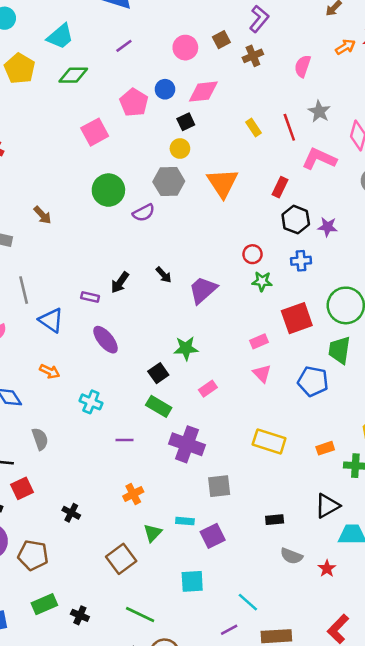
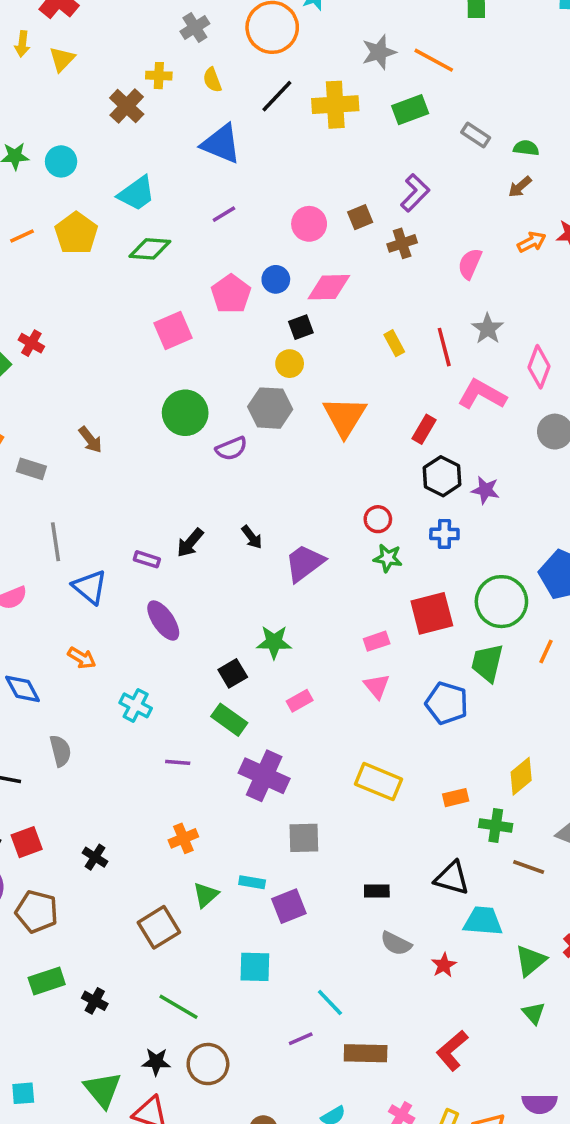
red square: (22, 488) -> (27, 842), moved
black triangle: (327, 506) -> (452, 878), turned 40

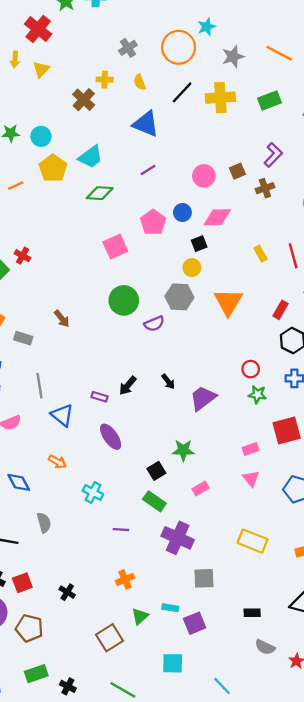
gray star: (379, 52) -> (233, 57), moved
orange line: (434, 60) -> (279, 53), moved
yellow pentagon: (76, 233) -> (53, 168), moved

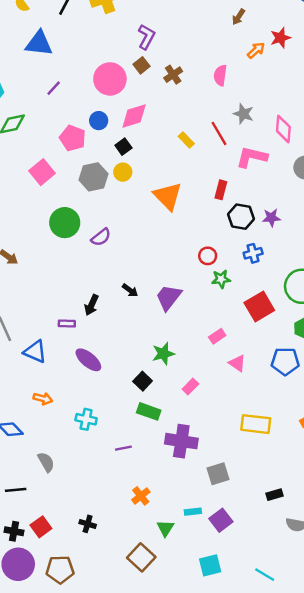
purple L-shape: (273, 155) -> (146, 37), moved
pink circle: (204, 176) -> (110, 79), size x1.4
gray hexagon: (179, 297) -> (93, 177), moved
pink rectangle: (250, 449) -> (217, 336), moved

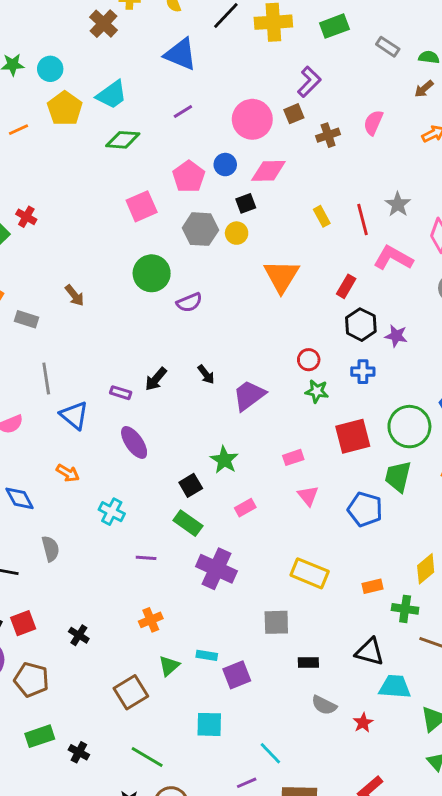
pink semicircle: (220, 75) -> (373, 123), moved
green star: (163, 354) -> (224, 460), turned 30
gray square: (218, 474) -> (276, 622), moved

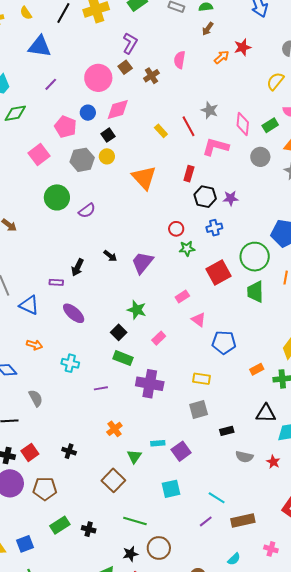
blue pentagon: (365, 509) -> (224, 342), moved
yellow rectangle: (310, 573) -> (202, 379), moved, size x0.7

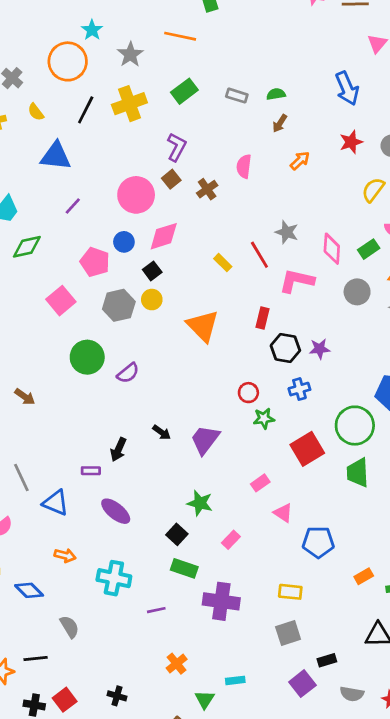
red star: (242, 47) -> (351, 142), moved
cyan cross: (70, 363) -> (114, 578), size x1.4
purple square: (181, 451) -> (302, 684), moved

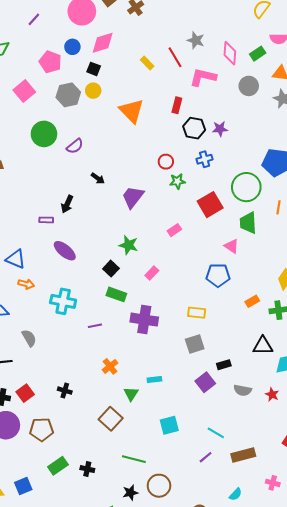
black square: (152, 271) -> (94, 69), turned -32
black arrow: (162, 432) -> (98, 178), moved
blue triangle: (56, 503) -> (16, 259), moved
pink triangle: (283, 513) -> (232, 246), moved

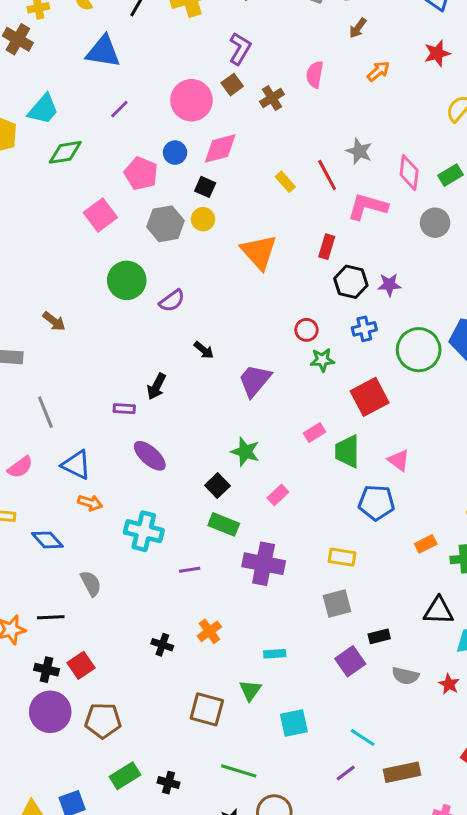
green circle: (246, 187) -> (419, 350), moved
green trapezoid: (248, 223) -> (347, 451), moved
black cross: (65, 391) -> (162, 645), moved
green triangle: (131, 394) -> (250, 690), moved
brown square: (111, 419) -> (207, 709), turned -30

